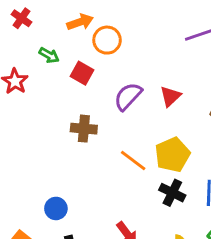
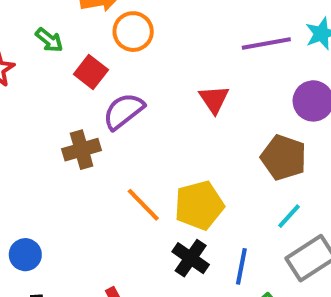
purple semicircle: (128, 96) -> (123, 111), moved
red triangle: (170, 96) -> (214, 99), moved, turned -30
brown cross: (84, 129) -> (82, 150), turned -30

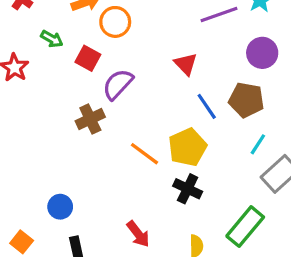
blue line: (241, 266) -> (207, 106), moved, turned -36

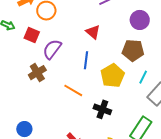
blue line: (207, 106) -> (86, 60), moved, turned 48
yellow pentagon: (188, 147) -> (113, 76), moved

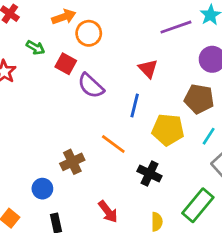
purple semicircle: (52, 49) -> (91, 86), turned -90
brown cross: (37, 73) -> (72, 162), moved
yellow pentagon: (113, 76) -> (168, 130), turned 30

